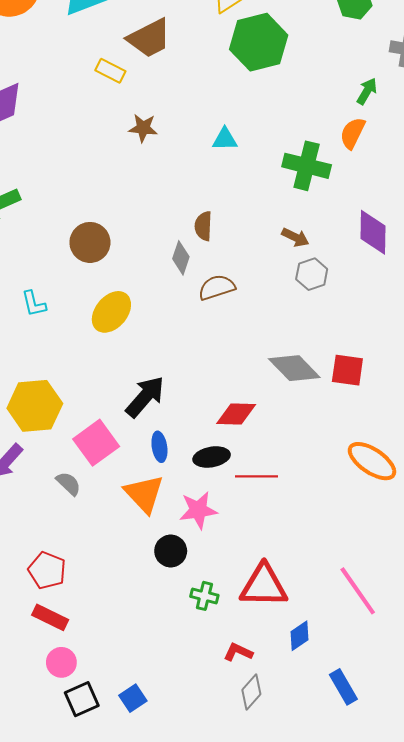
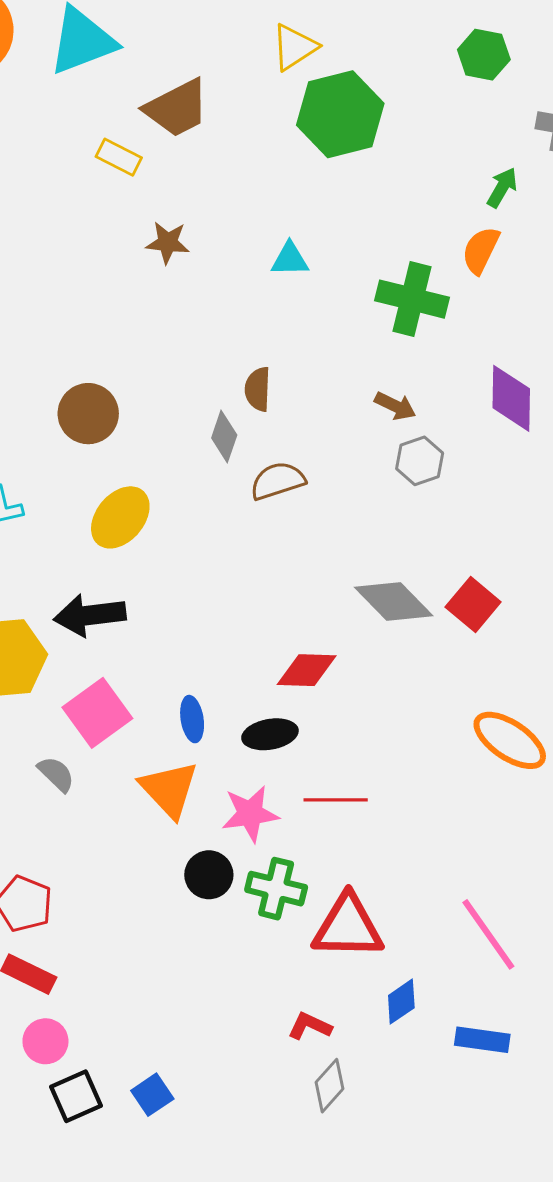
red square: (347, 370) -> (473, 604), turned 32
black arrow: (145, 397) -> (90, 615), moved, turned -138
red line: (257, 476) -> (336, 800), moved
green cross: (204, 596) -> (276, 889), moved, size x1.4
blue rectangle: (343, 687) -> (482, 1040), moved, turned -52

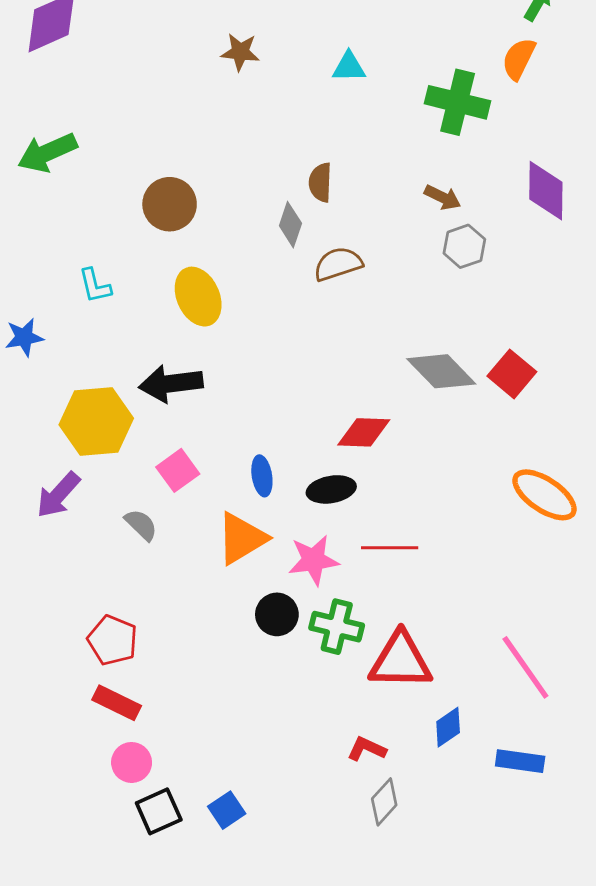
yellow ellipse: (120, 517) -> (198, 297), turned -64
pink square: (97, 713) -> (178, 470), size x0.7
orange triangle: (169, 789) -> (242, 538), turned 42

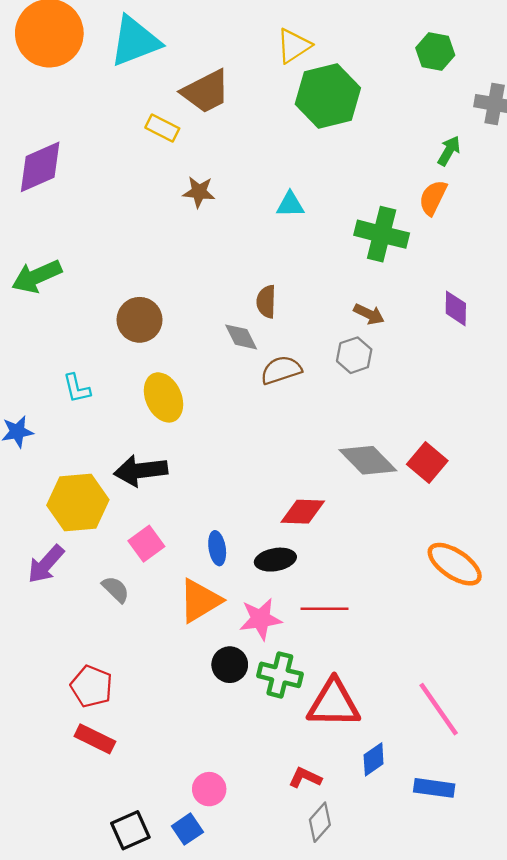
purple diamond: (546, 191) -> (456, 308), size x0.7
gray diamond: (290, 225) -> (241, 337), turned -45
gray hexagon: (464, 246) -> (354, 355), moved
pink circle: (132, 762) -> (209, 789), moved

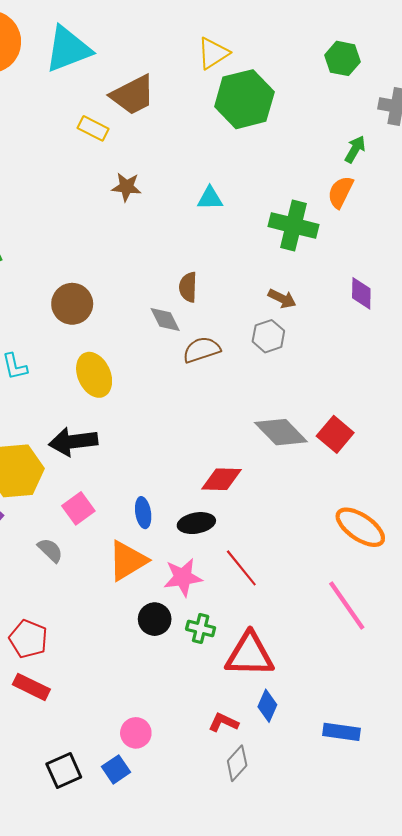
red line: (324, 609) -> (241, 568), turned 51
green cross: (280, 675) -> (201, 628), size x0.7
pink line: (439, 709) -> (347, 606), moved
blue diamond: (374, 759) -> (267, 706), moved, turned -32

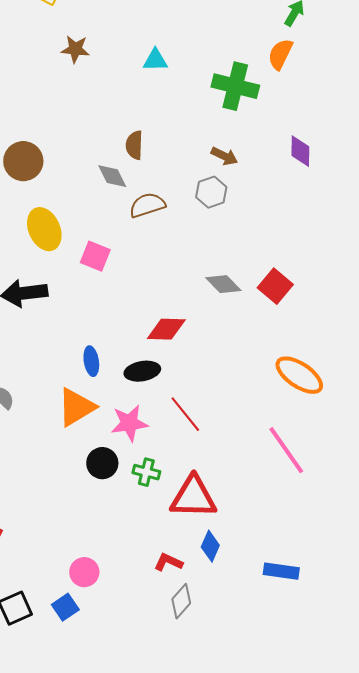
gray diamond: (281, 432) -> (223, 284), size x0.7
pink square: (78, 508) -> (95, 256), moved, turned -32

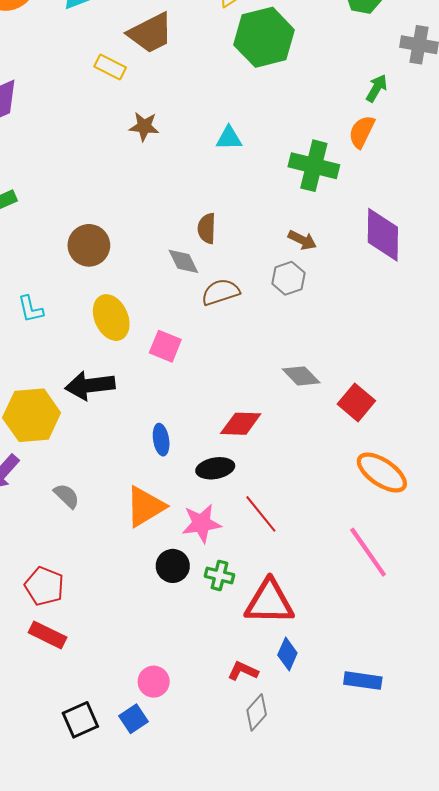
purple diamond: (300, 151) -> (383, 235), size x1.6
red square: (275, 286) -> (356, 402), moved
blue ellipse: (91, 361) -> (161, 440), moved

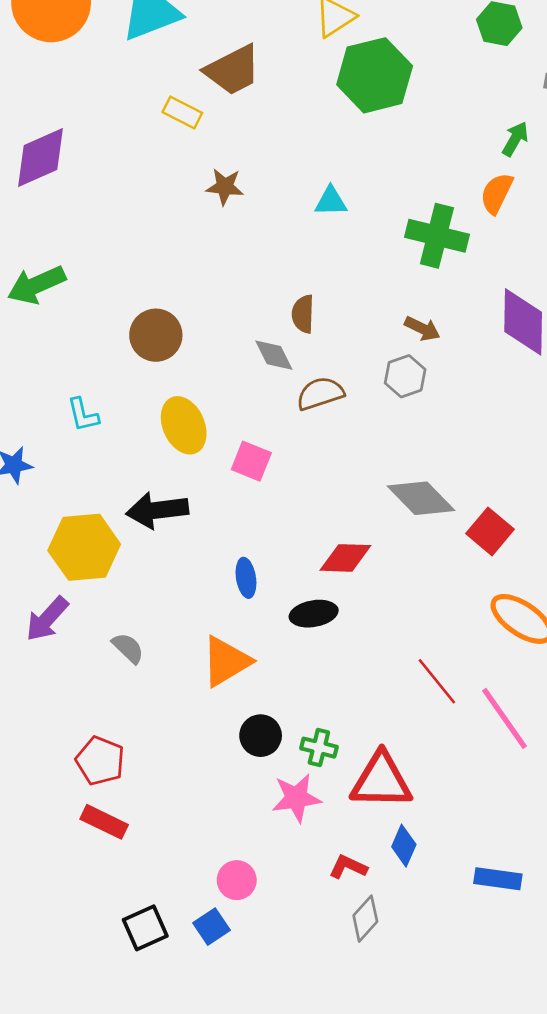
gray diamond: (301, 376) -> (421, 498), size x1.4
red line: (261, 514) -> (437, 681), moved
pink star: (201, 523) -> (296, 798), moved

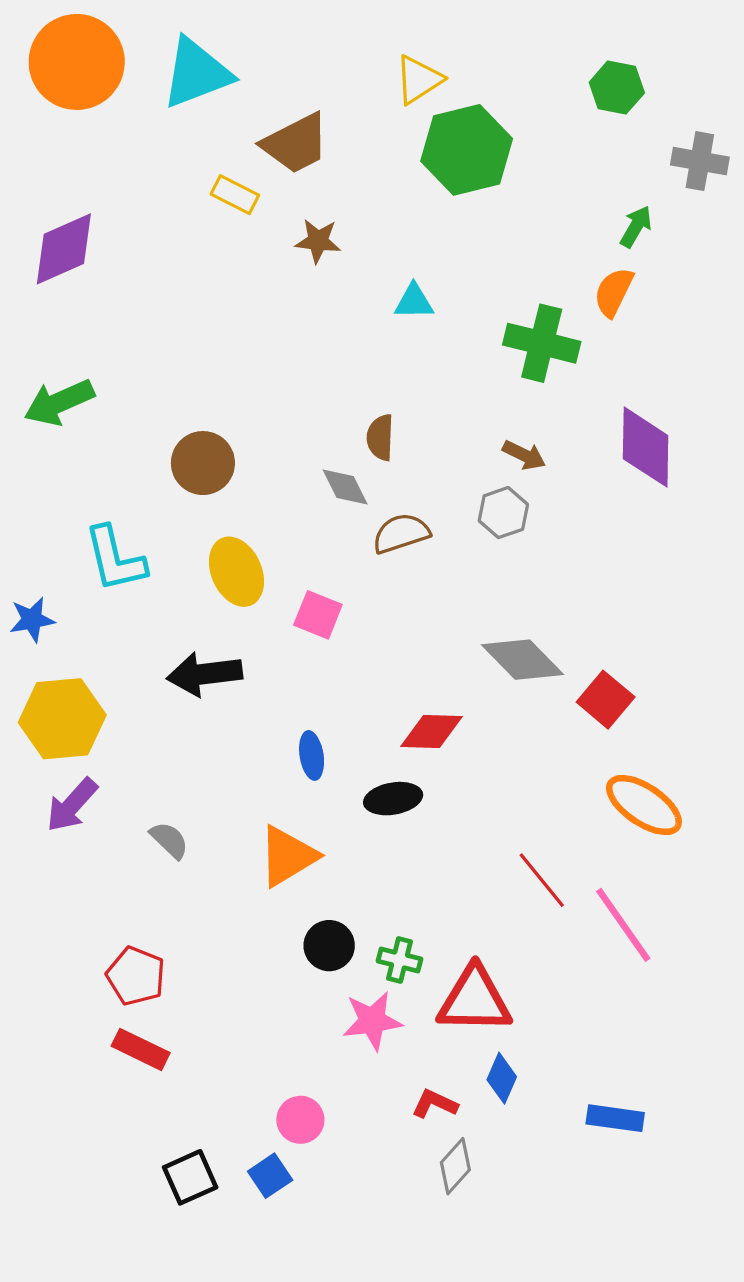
brown star: (225, 187) -> (318, 241), moved
cyan L-shape: (83, 415) -> (115, 559), size x1.6
yellow hexagon: (84, 547) -> (62, 719), moved

